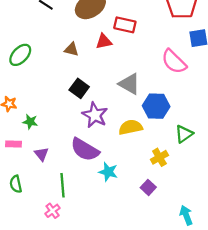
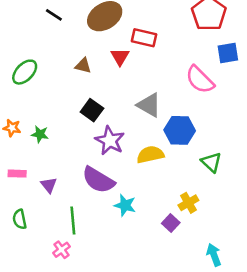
red triangle: (104, 42) -> (120, 57), turned -48
green star: (30, 122) -> (40, 134), moved
green triangle: (184, 134) -> (211, 162), turned -42
yellow cross: (159, 157) -> (188, 203), moved

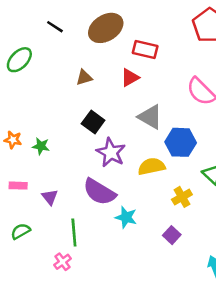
red triangle: (120, 57) -> (130, 78), moved, turned 30
brown triangle: (83, 66) -> (84, 78), turned -30
green ellipse: (25, 72) -> (19, 60), moved
yellow cross: (188, 203) -> (182, 197), moved
green semicircle: (20, 219) -> (21, 231), turned 72

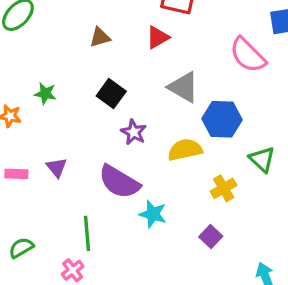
green star: (41, 146) -> (45, 94), moved
purple star: (111, 152) -> (134, 132), size x0.7
purple triangle: (50, 197) -> (57, 167), moved
green semicircle: (21, 231) -> (21, 248), moved

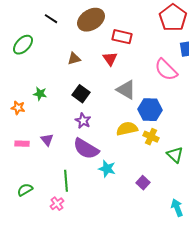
red triangle: (158, 37) -> (110, 59), turned -35
purple star: (134, 132) -> (83, 121), moved
green triangle: (262, 159) -> (175, 155), moved
yellow cross: (224, 188) -> (151, 137), moved, turned -35

